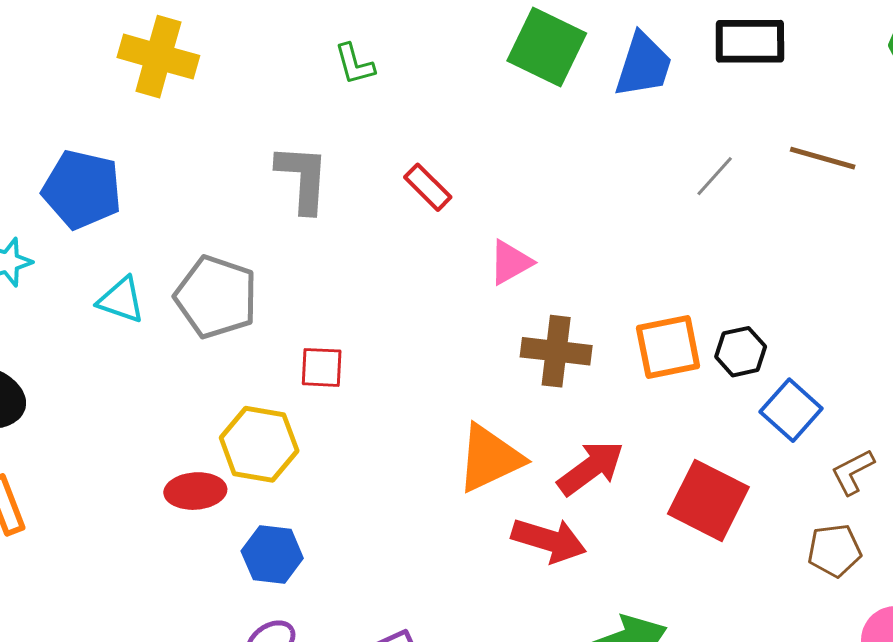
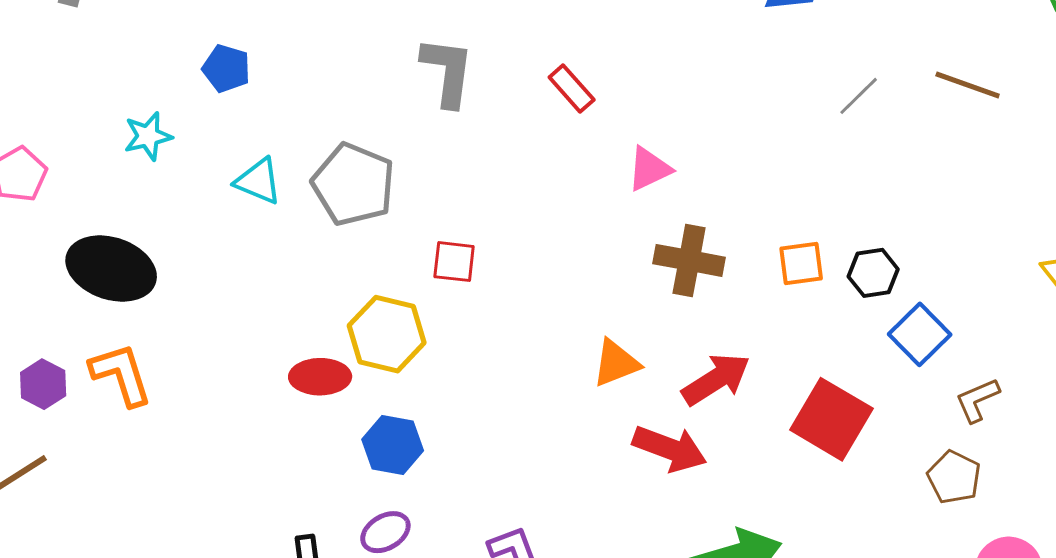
blue pentagon: (82, 190) -> (226, 68), size x0.6
orange square: (668, 347) -> (801, 263), size x0.7
orange triangle: (490, 458) -> (616, 363), size x0.7
brown pentagon: (834, 550) -> (954, 477), turned 30

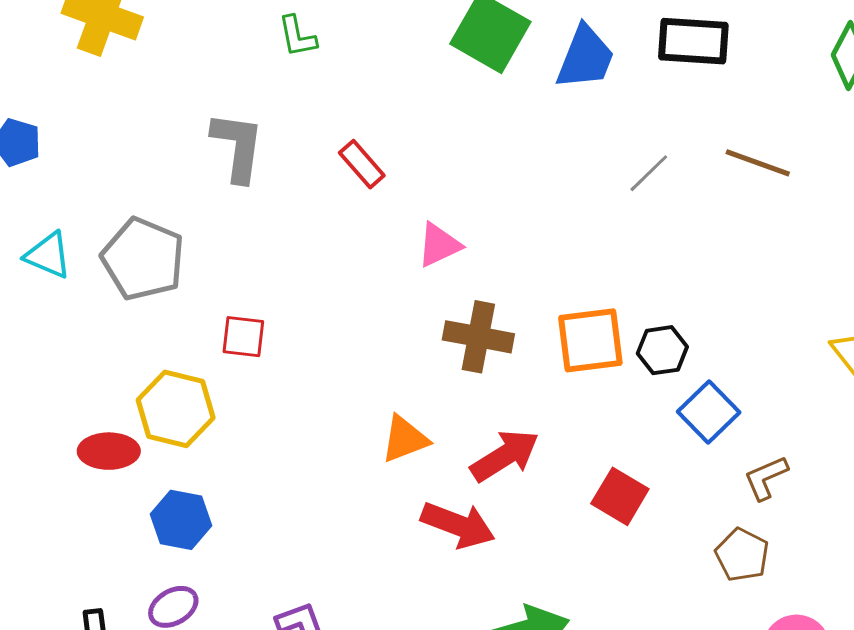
orange square: (801, 263) -> (590, 340), size x1.5
red square: (831, 419) -> (620, 496), size x0.7

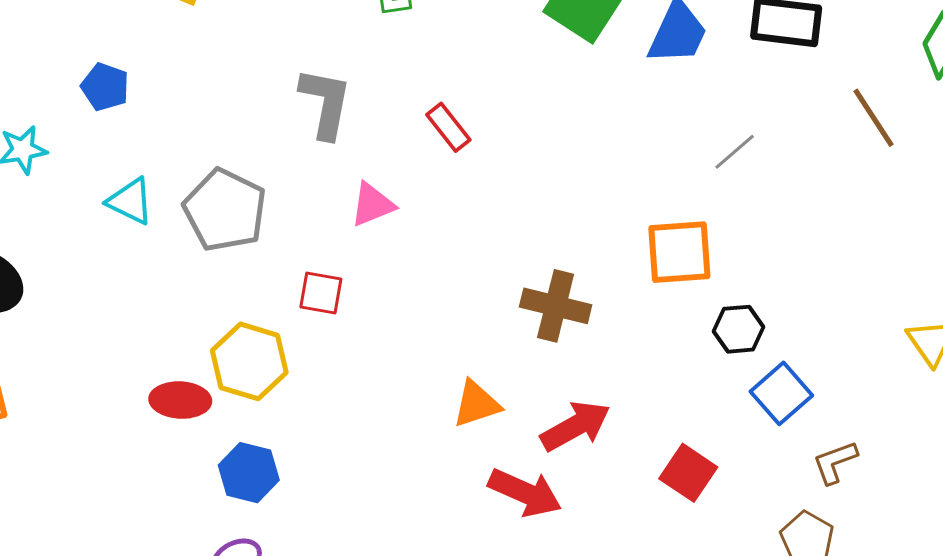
brown line: (758, 163) -> (873, 118), moved, turned 34
pink triangle: (439, 245) -> (372, 204), moved
orange square: (590, 340) -> (679, 252), moved

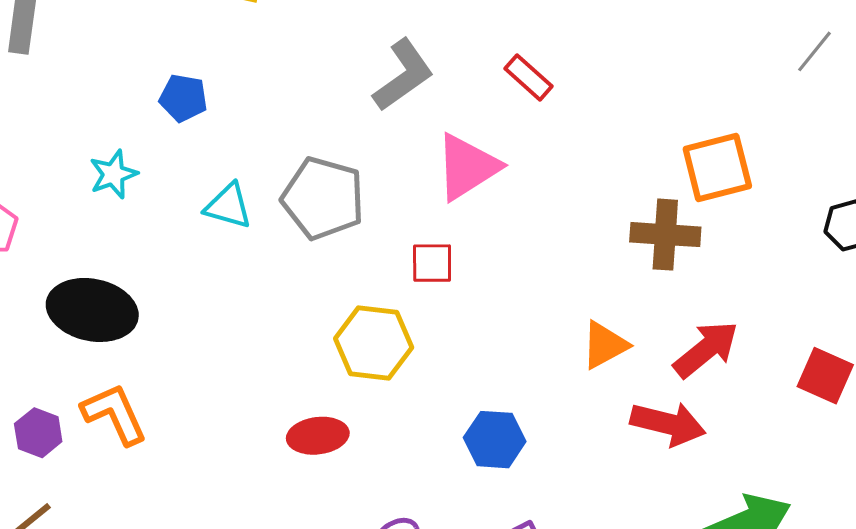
gray L-shape: (325, 103) -> (403, 75), turned 54
pink triangle: (372, 204) -> (467, 167), size x1.5
orange square: (679, 252) -> (717, 168), moved
red ellipse: (180, 400) -> (318, 436), moved
blue hexagon: (249, 473) -> (495, 440), moved

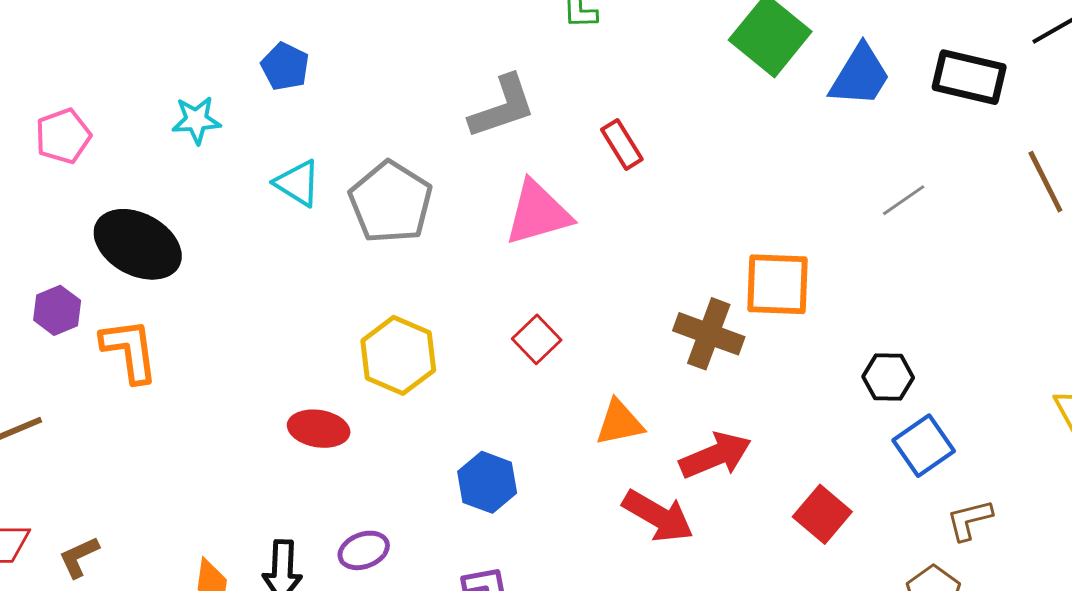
red square: (432, 263) -> (537, 339), moved, turned 30
purple hexagon: (38, 433) -> (57, 310), moved

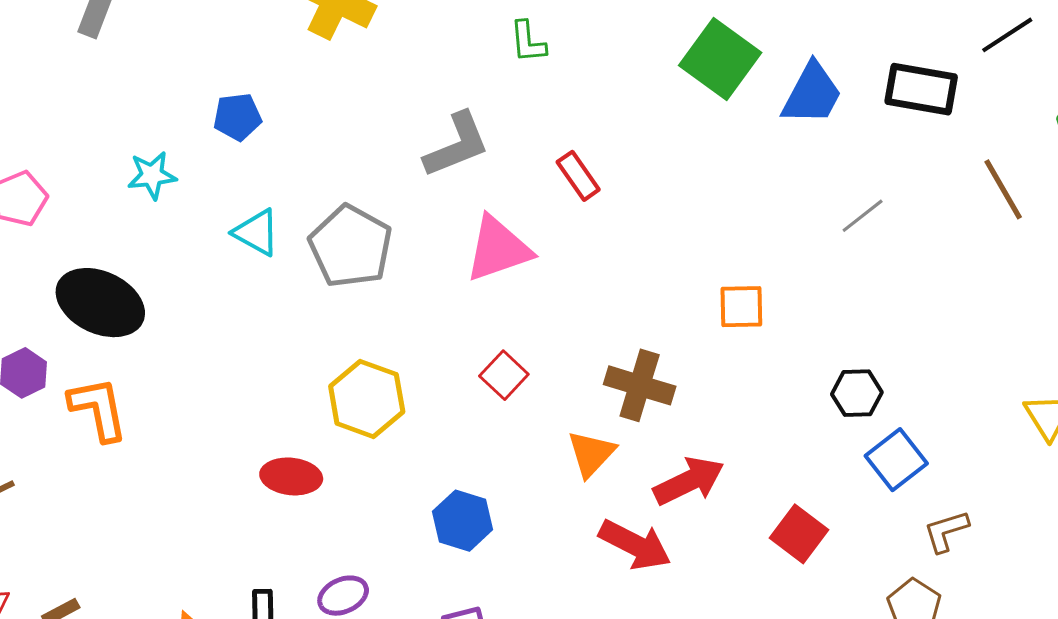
blue pentagon: (285, 67) -> (237, 117), turned -30
orange square: (778, 284) -> (741, 307), size x0.7
brown cross: (709, 334) -> (640, 385), moved
orange triangle: (619, 423) -> (591, 454), turned -32

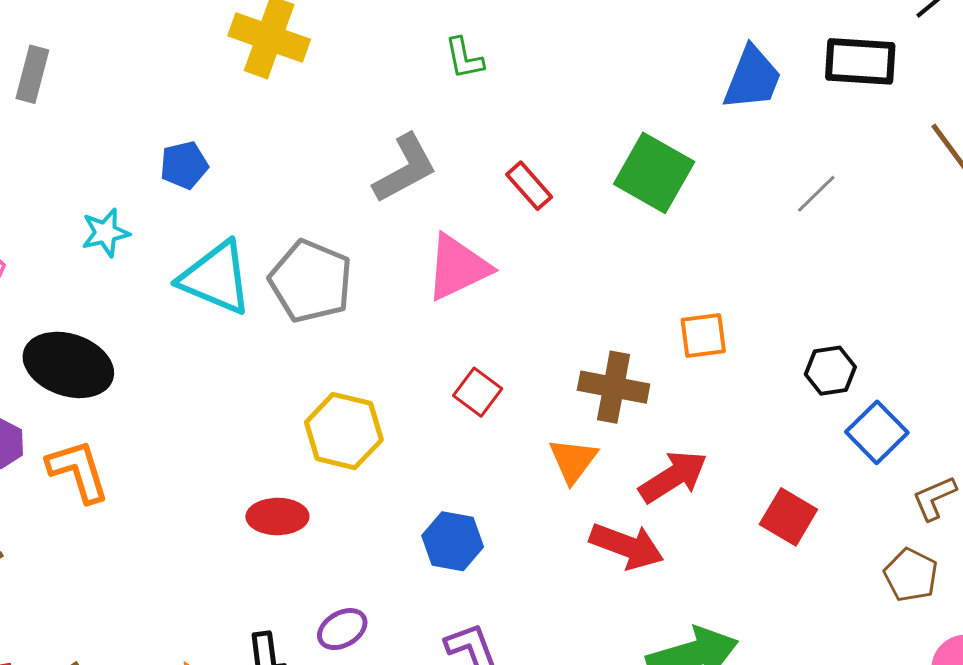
green square: (720, 59) -> (654, 173), moved
cyan triangle: (256, 232) -> (216, 278), size x1.6
orange square: (741, 307) -> (703, 336), moved

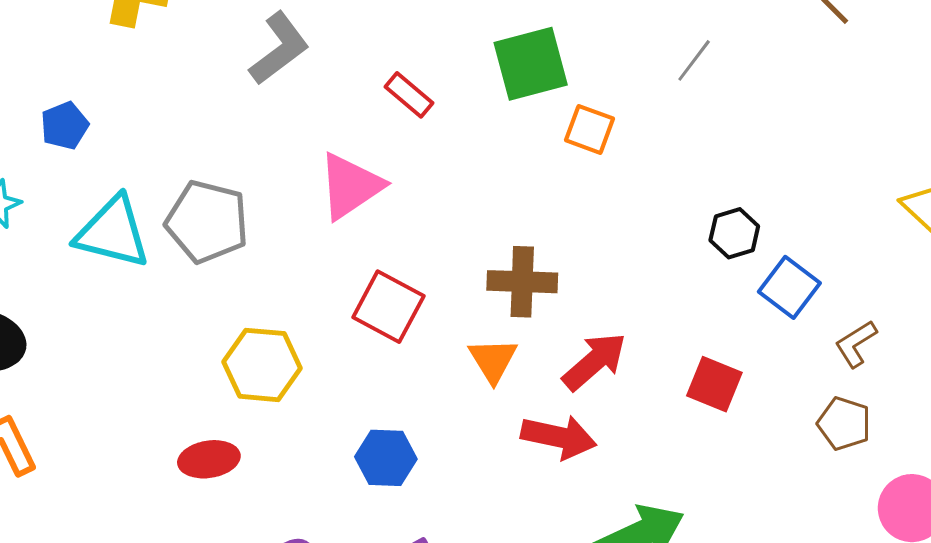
gray L-shape: (405, 169) -> (279, 48), moved
green square: (654, 173) -> (531, 64), turned -36
orange square: (703, 336) -> (589, 129), moved, turned 36
red square: (478, 392) -> (388, 307), size x1.5

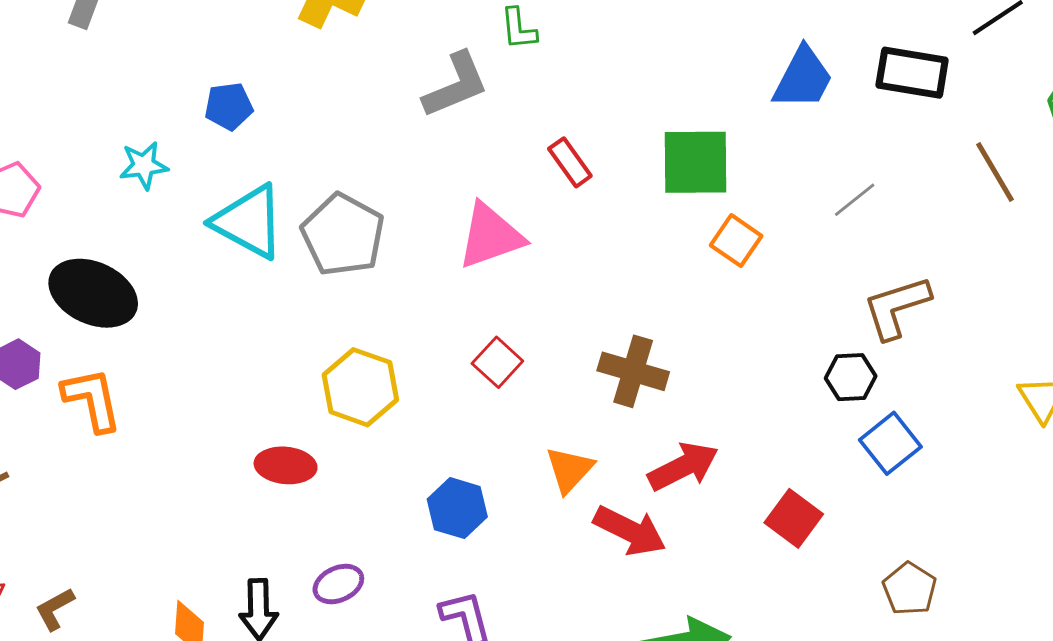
red square: (388, 307) -> (497, 362), size x0.7
brown L-shape: (856, 344) -> (897, 307), moved, size x1.5
orange triangle: (493, 360) -> (569, 470), moved

